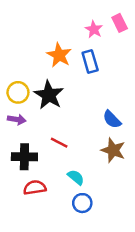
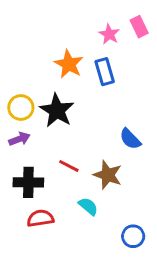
purple arrow: (17, 119) -> (19, 139), turned -30
brown star: (113, 150) -> (108, 175), moved
blue circle: (82, 203) -> (133, 236), moved

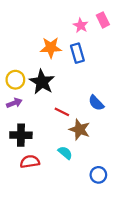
orange star: (69, 64) -> (51, 48), turned -30
red line: (69, 166) -> (62, 112), moved

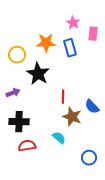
pink rectangle: (103, 20) -> (93, 34), moved, turned 32
yellow circle: (15, 80) -> (17, 55), moved
blue semicircle: (96, 103) -> (92, 107), moved
red line: (62, 112) -> (63, 97), moved, turned 64

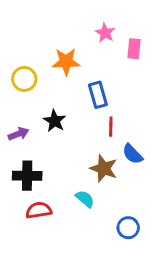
blue rectangle: (70, 48) -> (98, 95), moved
black star: (38, 74) -> (55, 121), moved, size x0.7
red line: (63, 97) -> (111, 127), moved

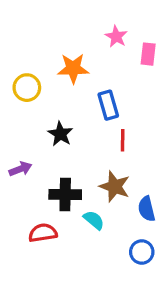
purple arrow: (18, 134) -> (20, 169), moved
blue semicircle: (133, 154) -> (147, 209), moved, turned 30
black cross: (27, 176) -> (65, 195), moved

